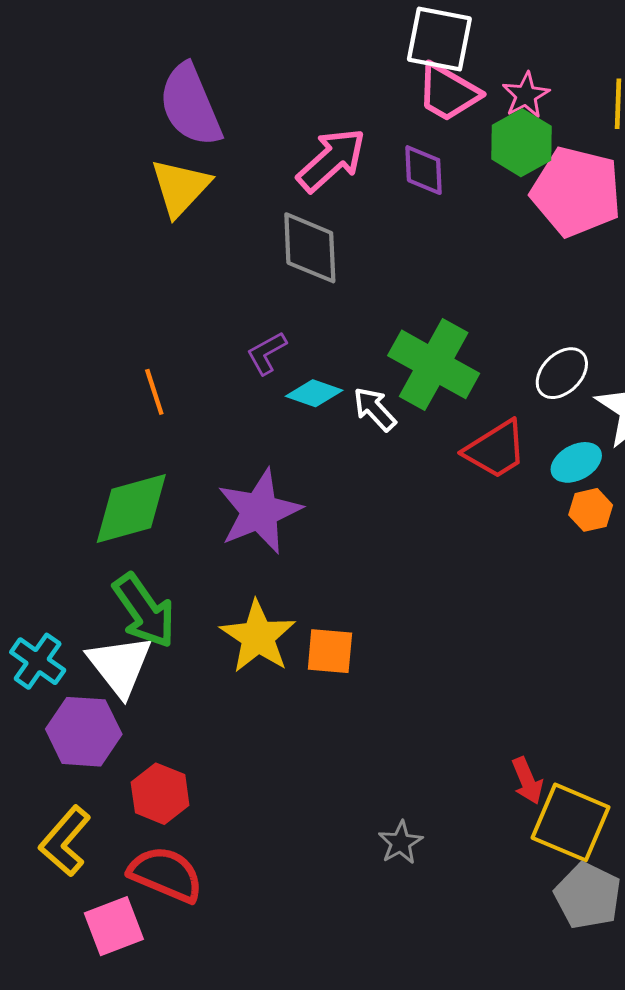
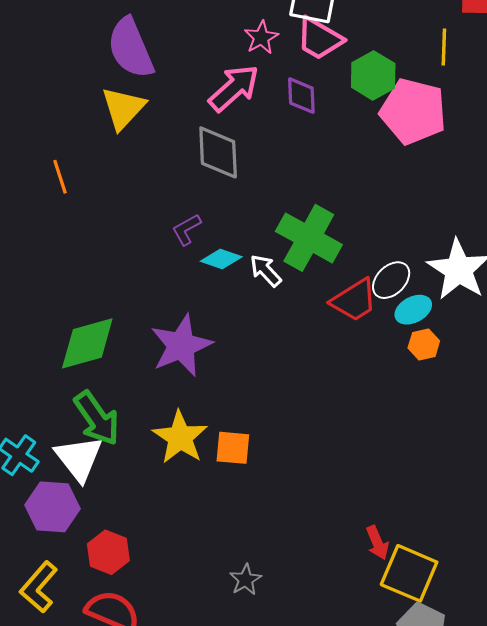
pink star: (526, 95) -> (261, 37), moved
white ellipse: (562, 373) -> (391, 280), moved
orange line: (154, 392) -> (60, 177), moved
gray star: (401, 843) -> (246, 580), moved

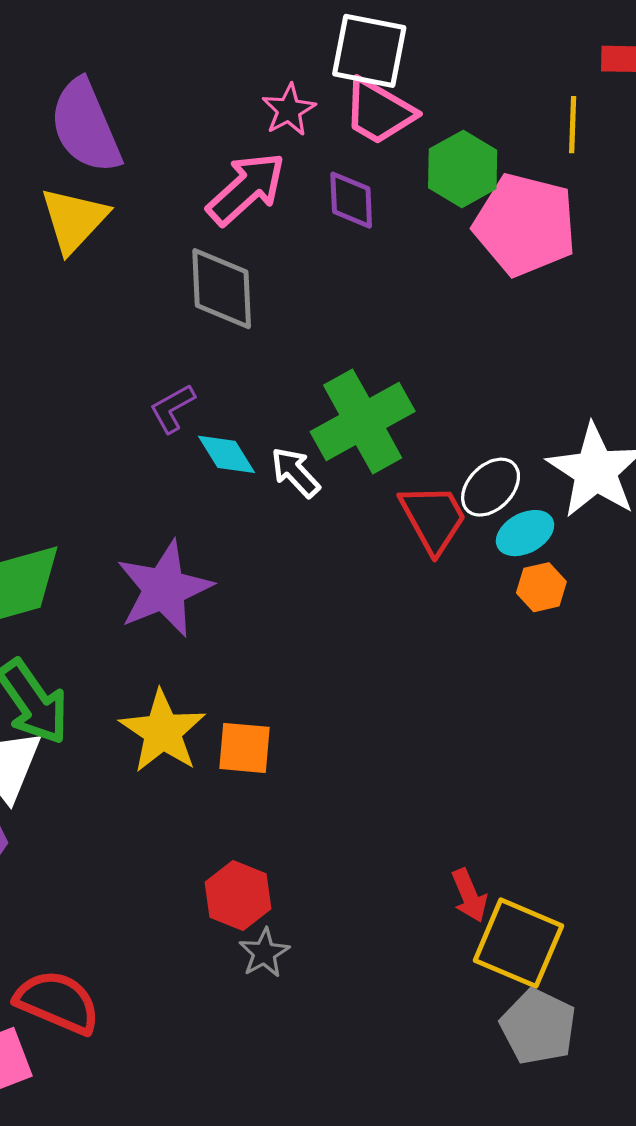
green cross: (309, 238) -> (363, 422), turned 32
cyan diamond: (221, 259) -> (226, 454), turned 39
red trapezoid: (354, 300) -> (433, 518), turned -87
red hexagon: (108, 552) -> (238, 895), moved

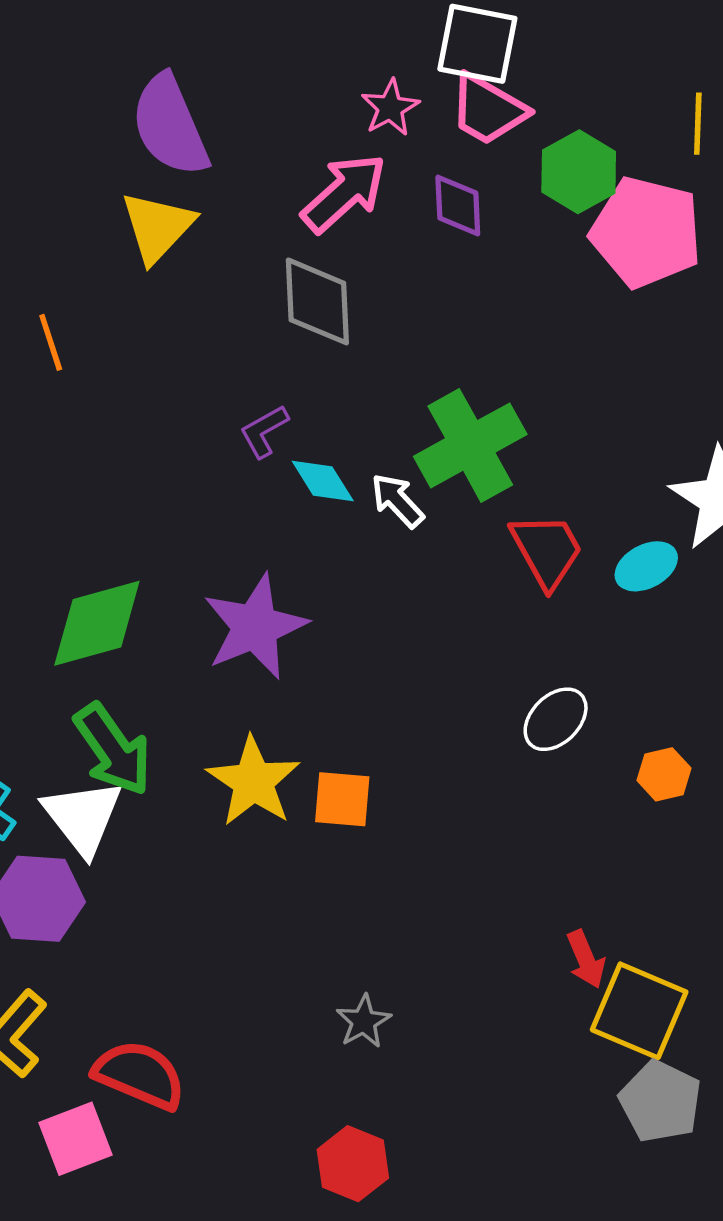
white ellipse: (491, 487) -> (556, 719), moved
orange hexagon: (541, 587) -> (664, 774), moved
red hexagon: (238, 895) -> (353, 1164), moved

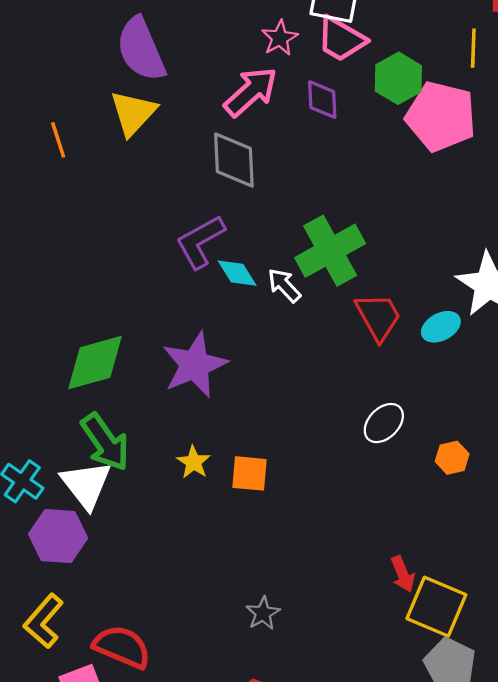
orange line: (51, 342) -> (58, 140), moved
purple L-shape: (264, 431) -> (200, 242), size x1.6
yellow star: (253, 781) -> (194, 462), size x0.6

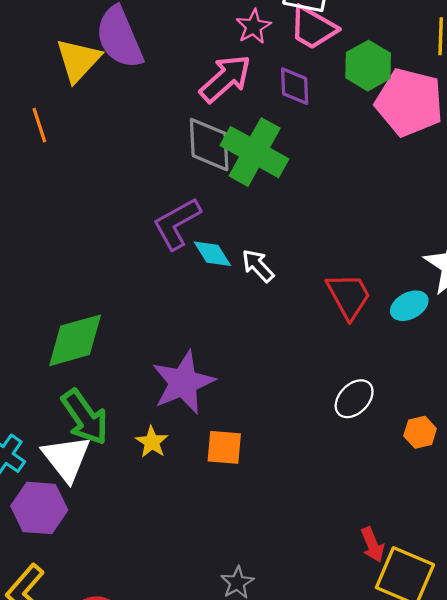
yellow triangle: (133, 113) -> (78, 60), moved
green cross: (330, 251) -> (255, 152), moved, turned -32
purple star: (195, 365) -> (183, 383), moved
yellow star: (194, 462) -> (152, 442), moved

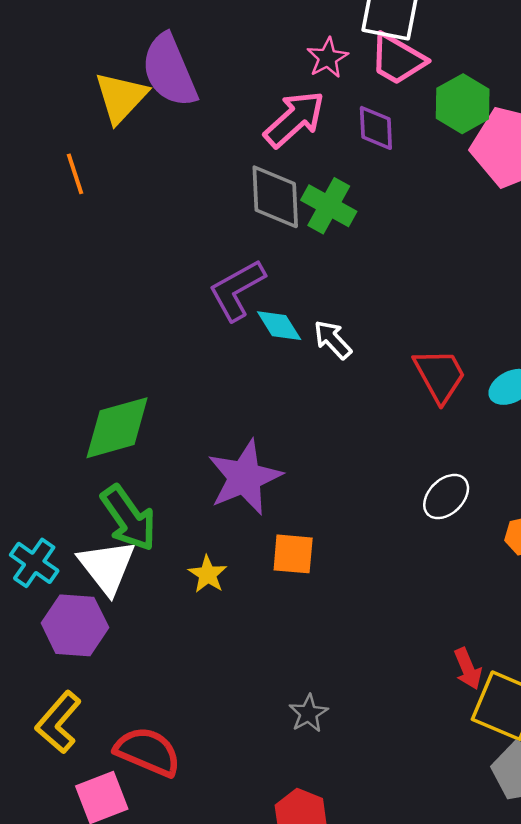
green cross: (255, 152) -> (329, 206), size x0.7
yellow star: (152, 442) -> (208, 574), moved

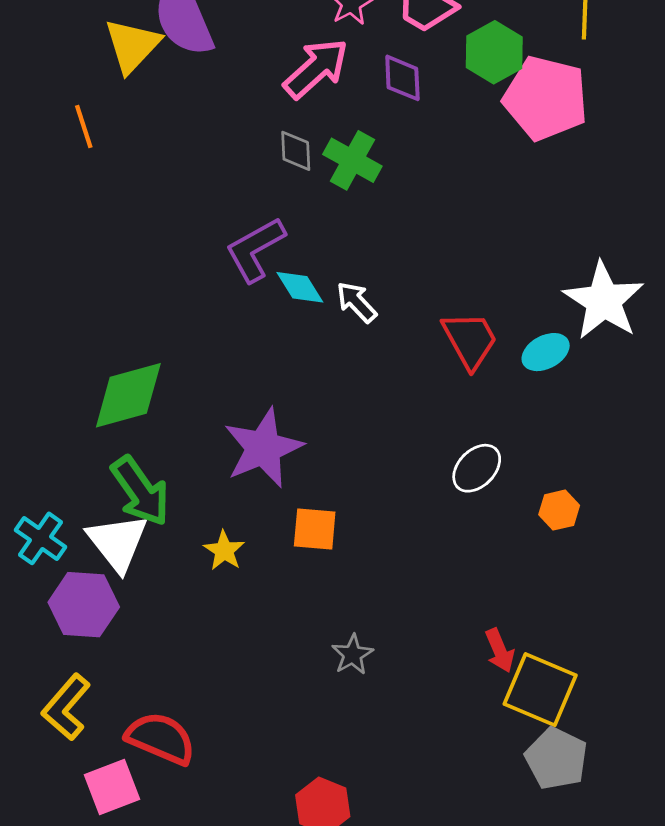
gray diamond: (275, 197) -> (296, 151), size x0.6
gray star: (308, 713) -> (352, 655), moved

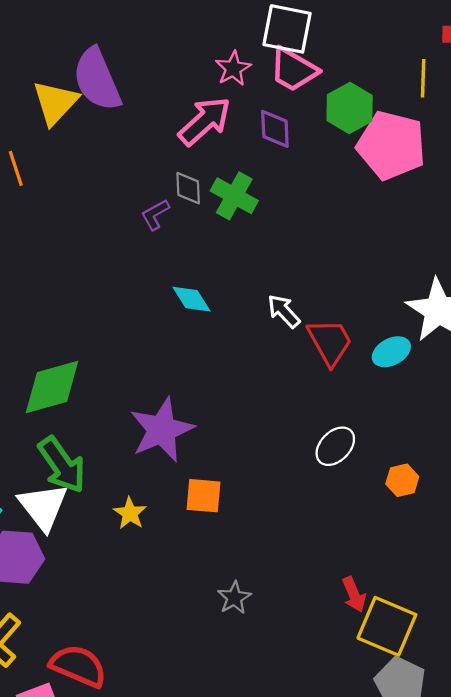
purple L-shape: (255, 249) -> (155, 215), moved, size x0.6
white arrow: (357, 302) -> (284, 311), moved

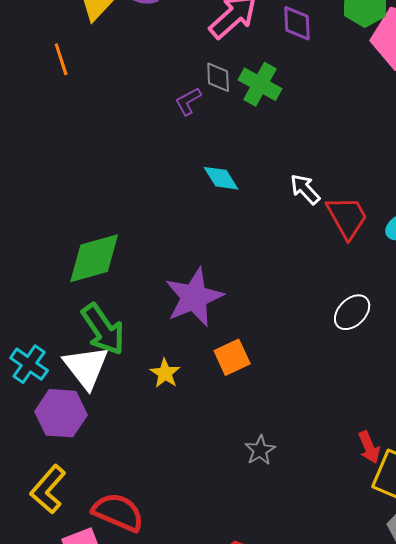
orange square: (204, 496) -> (232, 357), turned -30

